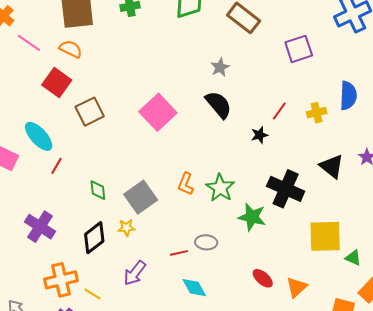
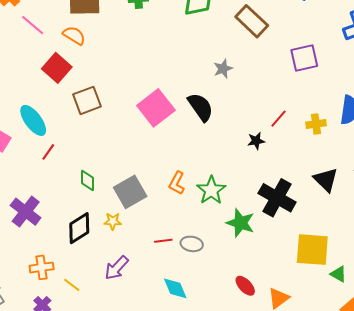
black semicircle: (218, 105) -> (201, 107), moved
red line: (179, 253) -> (163, 241), moved
orange cross: (61, 280) -> (42, 267), size x0.7

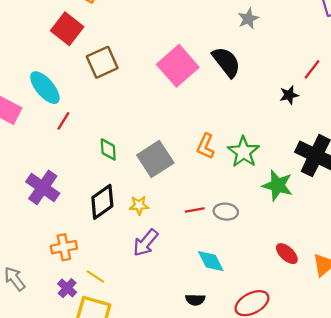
yellow star: (113, 221) -> (139, 205), moved
yellow line: (72, 285) -> (95, 276), moved

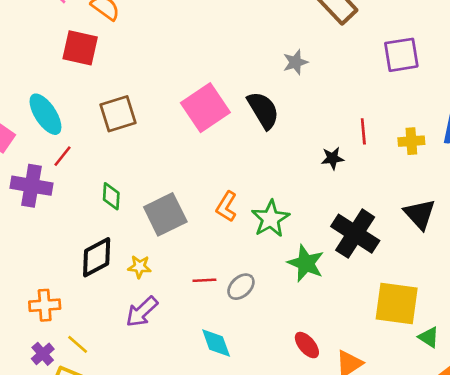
red square: (67, 29) -> (80, 48), turned -32
brown square: (102, 62) -> (118, 114), moved
red line: (312, 69) -> (363, 131), turned -50
purple cross: (43, 187) -> (32, 186), moved, turned -32
gray ellipse: (226, 212) -> (241, 287), turned -55

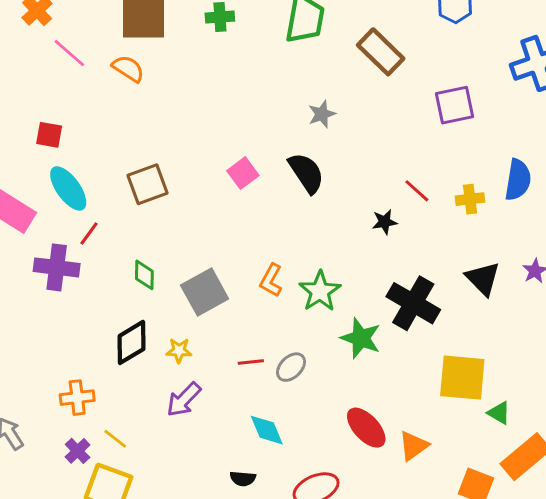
red square: (80, 48) -> (49, 135), moved, size x0.7
gray star: (295, 62) -> (322, 114), moved
pink square: (205, 108) -> (243, 173), size x0.6
red line: (363, 131) -> (417, 191), turned -40
red ellipse: (307, 345) -> (366, 428), size x1.4

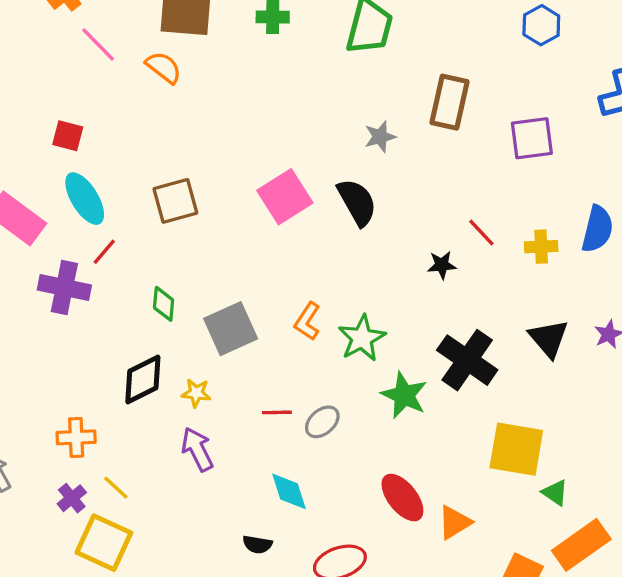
brown rectangle: (381, 52) -> (450, 102), moved, turned 54
pink square: (243, 173) -> (285, 197), size x1.5
purple arrow: (184, 400) -> (197, 449), turned 105

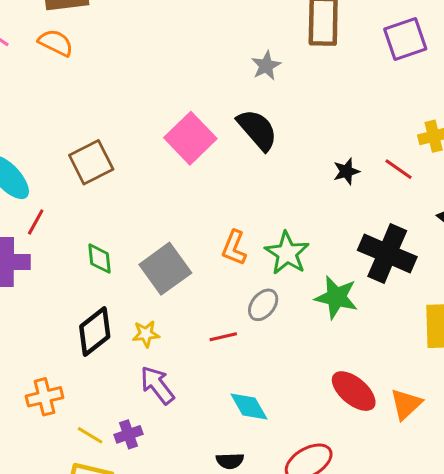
red line: (481, 233) -> (399, 169), moved
gray ellipse: (322, 422) -> (263, 305), moved
purple cross: (72, 498) -> (129, 434), moved, turned 32

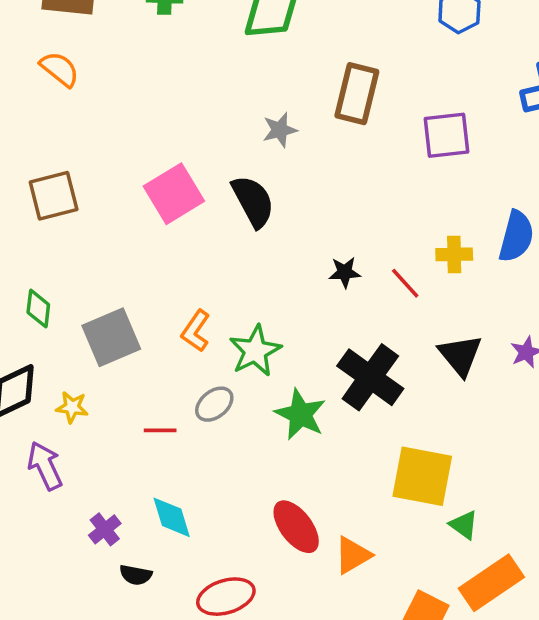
orange semicircle: (56, 43) -> (60, 69), moved
purple arrow: (157, 385) -> (45, 466), moved
purple cross: (129, 434) -> (105, 529), moved, turned -32

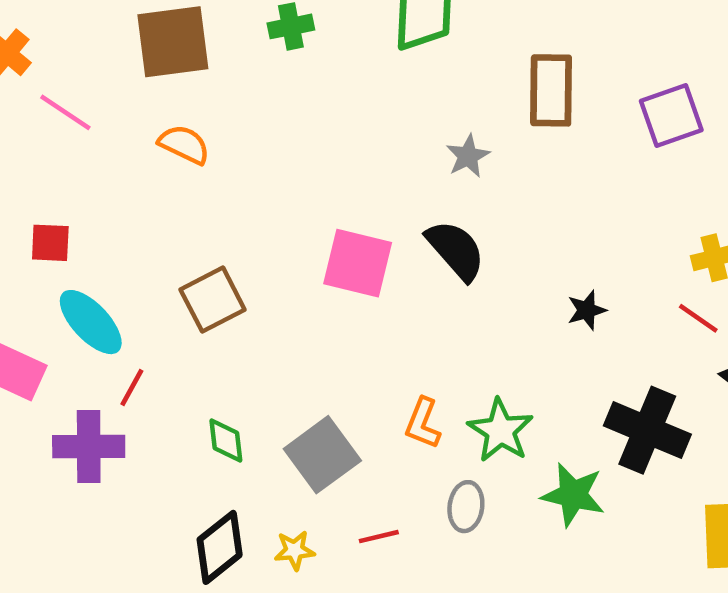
pink square: (174, 194) -> (358, 263), turned -32
red line: (405, 283) -> (698, 318), moved
gray ellipse: (214, 404) -> (466, 507), turned -30
red line: (160, 430) -> (379, 537), moved

